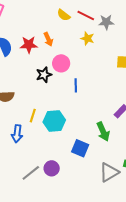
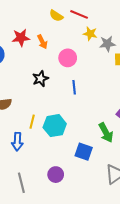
gray star: (106, 22) -> (107, 44), moved
yellow star: (87, 38) -> (90, 34), moved
red star: (29, 45) -> (21, 38), moved
pink circle: (61, 63) -> (68, 58), moved
gray line: (31, 173) -> (21, 183), moved, turned -60

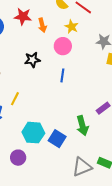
yellow star: (90, 34) -> (72, 27), moved
cyan hexagon: (55, 126) -> (33, 133), moved
purple circle: (56, 175) -> (18, 158), moved

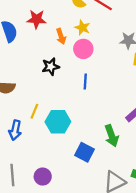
orange arrow: (42, 25) -> (61, 36), moved
yellow star: (72, 27) -> (82, 28), moved
cyan hexagon: (33, 133) -> (58, 122), moved

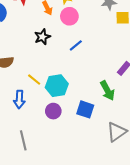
blue line: (85, 82) -> (76, 45), turned 56
yellow line: (34, 111) -> (34, 80), turned -64
purple circle: (43, 177) -> (53, 111), moved

